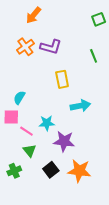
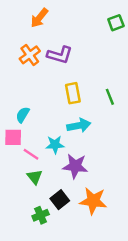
green line: (94, 56) -> (110, 97), moved
cyan arrow: (80, 106) -> (79, 125), moved
green cross: (14, 171) -> (41, 215), moved

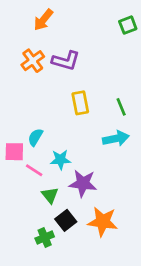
cyan semicircle: (23, 115) -> (35, 137), moved
cyan arrow: (79, 125) -> (116, 139), moved
green triangle: (35, 177) -> (50, 195), moved

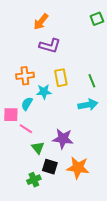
orange arrow: (43, 20) -> (41, 22), moved
orange cross: (33, 61) -> (25, 76), moved, turned 30
cyan star: (60, 160) -> (44, 92), moved
black square: (66, 220) -> (50, 167), turned -35

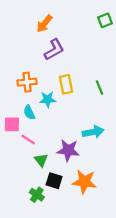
purple L-shape: (50, 46) -> (54, 50), turned -45
cyan semicircle: (27, 104) -> (29, 112), turned -56
cyan arrow: (88, 105) -> (93, 132), moved
green cross: (34, 180) -> (37, 195), turned -32

